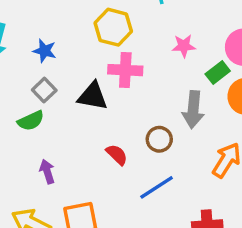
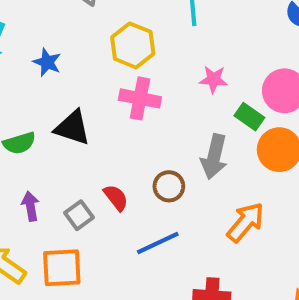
green rectangle: (218, 72) -> (249, 117), turned 65
gray square: (44, 90) -> (79, 215), moved
black triangle: (93, 96) -> (72, 128), moved

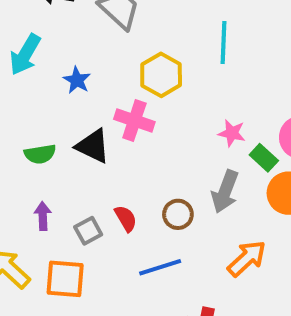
pink star: (213, 79) -> (232, 133), moved
pink cross: (140, 98) -> (134, 120), moved

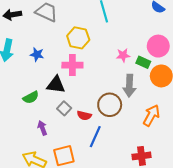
brown circle: (178, 214) -> (110, 105), size x1.5
red semicircle: (126, 218) -> (84, 115), turned 152
gray square: (88, 231) -> (64, 108), moved
blue line: (160, 267) -> (95, 137), moved, turned -30

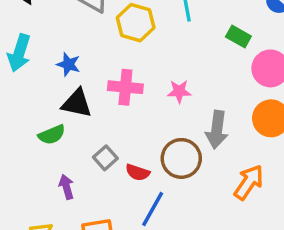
yellow hexagon: (78, 38) -> (136, 23), moved
pink star: (123, 55) -> (179, 91), moved
green rectangle: (143, 62) -> (238, 37), moved
black triangle: (56, 85) -> (77, 103), moved

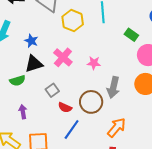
pink cross: (125, 87) -> (63, 57), turned 30
black triangle: (77, 103) -> (34, 64), turned -36
gray square: (105, 158) -> (52, 90), moved
orange arrow: (249, 182) -> (117, 127), moved

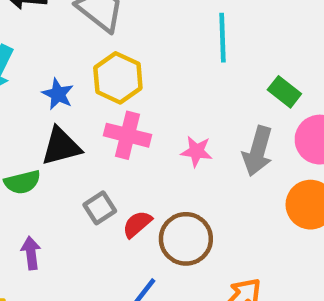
yellow hexagon: (73, 21) -> (118, 78), moved
pink cross: (63, 57) -> (127, 135), turned -30
gray arrow: (113, 87) -> (258, 151), moved
red semicircle: (65, 107) -> (137, 224), moved, turned 112

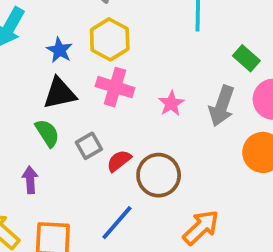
pink star: (197, 151) -> (171, 103), turned 30
green semicircle: (22, 182) -> (47, 133), moved, turned -112

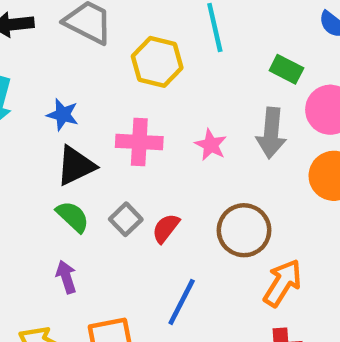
yellow hexagon: (110, 39) -> (157, 62), moved
brown circle: (159, 175) -> (244, 230), moved

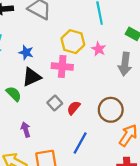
yellow hexagon: (157, 62) -> (73, 42), moved
pink star: (211, 145) -> (99, 49), moved
green semicircle: (73, 217) -> (14, 94), moved

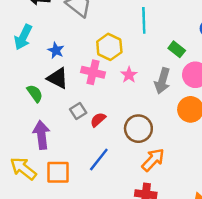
pink star: (99, 49) -> (129, 75), moved
black triangle: (32, 77) -> (58, 78), turned 42
purple arrow: (26, 130) -> (41, 135), size x1.6

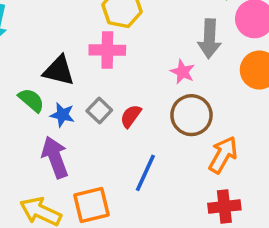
blue star: (56, 50) -> (62, 115), moved
pink star: (129, 75) -> (183, 72), moved

